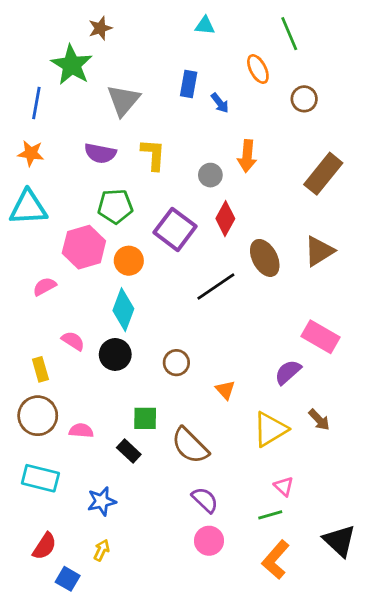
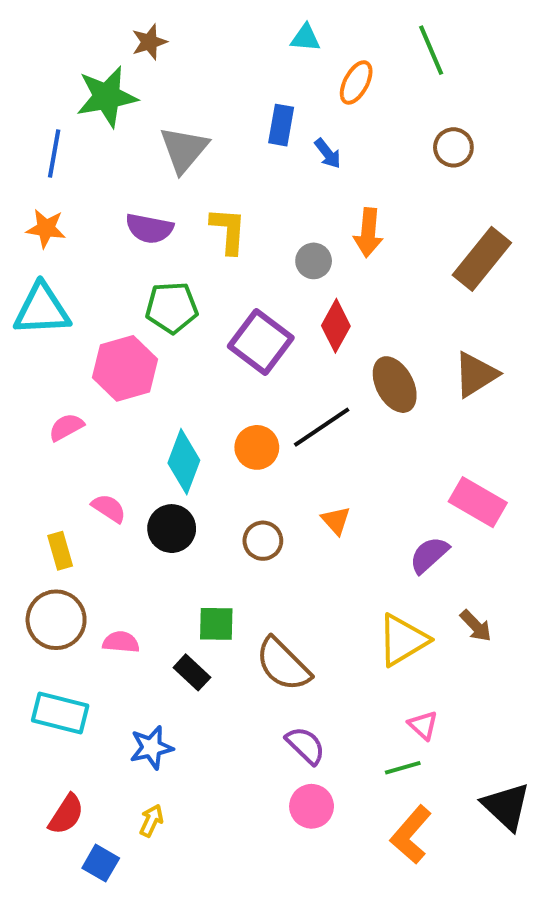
green star: (72, 65) -> (107, 97), turned 30
orange ellipse: (258, 69) -> (356, 82), moved, turned 56
orange circle: (129, 261) -> (257, 447), moved
orange triangle: (225, 390) -> (336, 520), moved

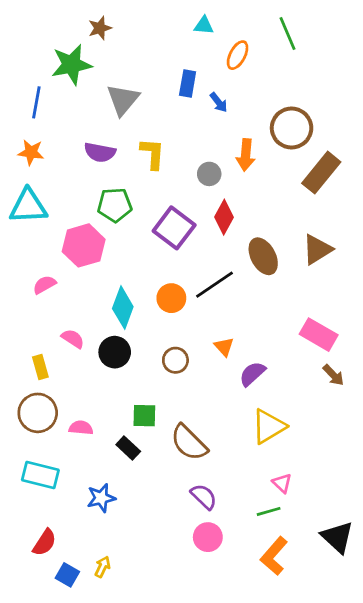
brown circle: (453, 147) -> (292, 128), moved, size x1.6
purple semicircle: (429, 555) -> (252, 374), moved
brown arrow: (476, 626) -> (333, 375), moved
yellow arrow: (151, 820) -> (103, 567), moved

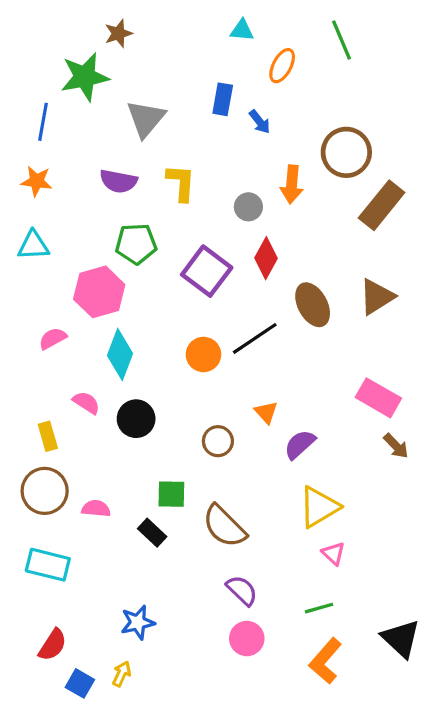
cyan triangle: (28, 206) -> (33, 245), size x0.7
cyan diamond: (123, 308) -> (120, 354), moved
brown circle: (175, 360) -> (218, 441), moved
pink triangle: (282, 483) -> (333, 553), moved
blue star: (101, 498) -> (138, 622), moved

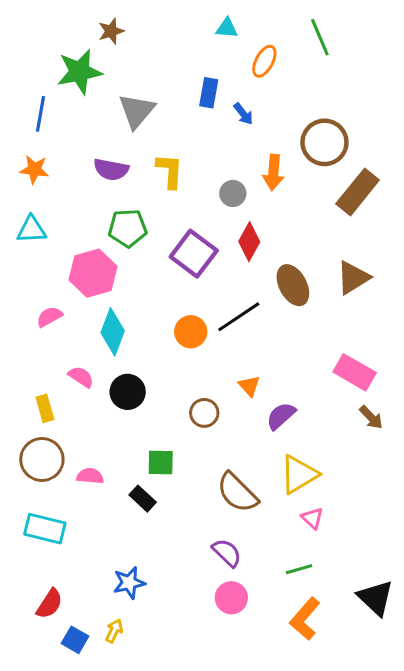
brown semicircle: (224, 526) -> (237, 493), moved

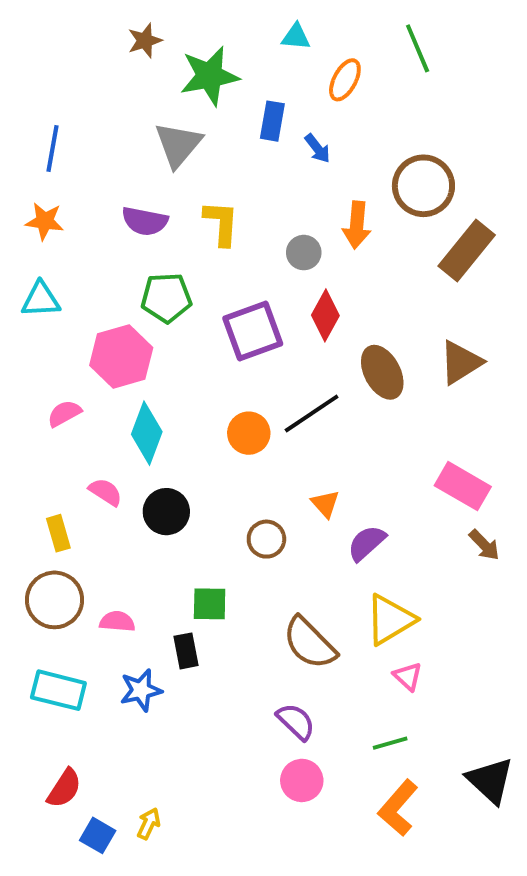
green star: (80, 72) -> (210, 76), moved
purple square: (194, 254) -> (253, 331), turned 33
black rectangle: (143, 499) -> (186, 651), turned 36
blue star: (129, 583) -> (141, 690), moved

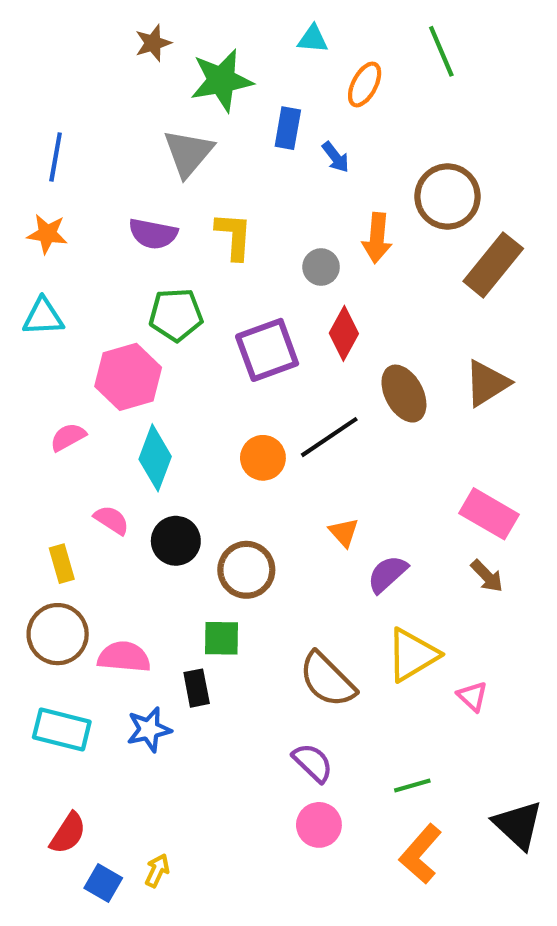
brown circle: (266, 539) -> (246, 570), moved, size x1.4
brown arrow: (484, 545) -> (487, 576), moved
pink semicircle: (117, 622) -> (124, 657), size x1.4
pink triangle: (408, 676) -> (472, 696), moved

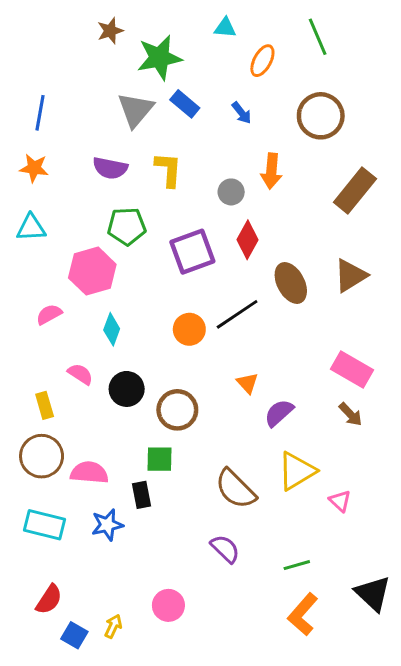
blue rectangle: (288, 128) -> (185, 104), moved, turned -60
brown circle: (448, 196) -> (321, 116), moved
cyan diamond: (155, 458) -> (112, 329), size x0.7
pink circle: (319, 825) -> (168, 605), moved

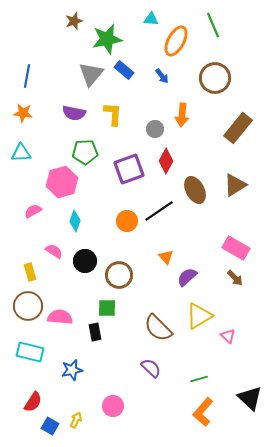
orange ellipse: (262, 61) -> (176, 41), size x1.4
blue star: (107, 525) -> (72, 370), moved

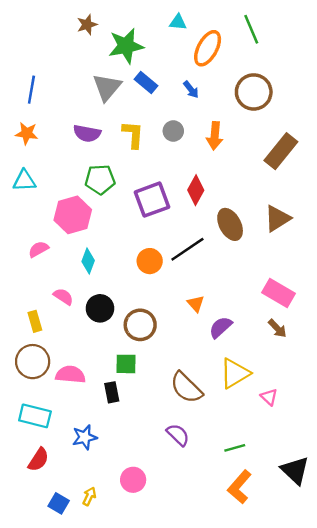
gray circle: (155, 129) -> (173, 131), moved
red semicircle: (33, 402) -> (38, 460), moved

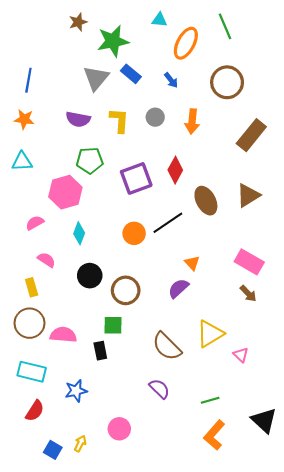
pink semicircle: (63, 297) -> (46, 260), moved
orange triangle: (196, 304) -> (192, 263), moved
purple semicircle: (221, 327) -> (178, 288), moved

